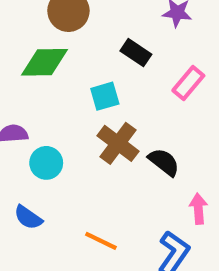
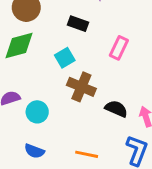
pink rectangle: (188, 83) -> (119, 48), moved
black semicircle: (164, 162) -> (116, 109), moved

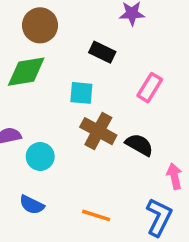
cyan square: (65, 58) -> (81, 93), turned 30
black semicircle: (116, 109) -> (139, 145), moved

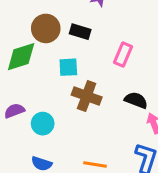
brown circle: (40, 25) -> (46, 28), moved
black semicircle: (139, 145) -> (136, 100), moved

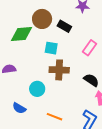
brown cross: (87, 96) -> (59, 70), turned -30
cyan circle: (43, 124) -> (37, 89), moved

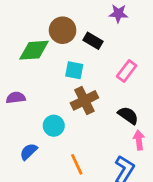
brown cross: (59, 70) -> (84, 100), turned -30
blue semicircle: (19, 108) -> (29, 152), turned 104
orange line: (55, 117) -> (77, 164), turned 42

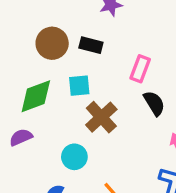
green diamond: (34, 50) -> (36, 96), moved
black semicircle: (128, 115) -> (154, 103), moved, turned 40

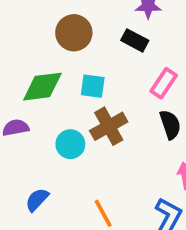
black rectangle: (91, 45) -> (135, 40), moved
cyan circle: (74, 157) -> (70, 144), moved

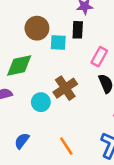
black rectangle: (135, 40) -> (78, 30), turned 70
cyan square: (93, 86) -> (58, 43), moved

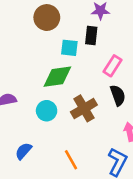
brown circle: (37, 28) -> (47, 18), moved
green diamond: (19, 66) -> (57, 77), moved
brown cross: (65, 88) -> (84, 108), moved

